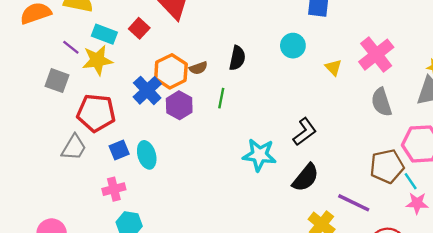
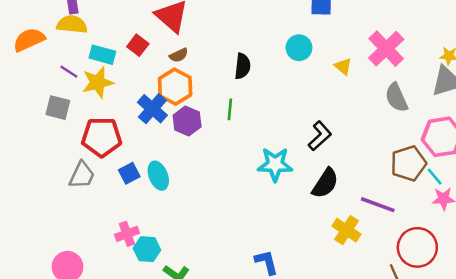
brown semicircle: (198, 68) -> (179, 55), moved
pink cross: (114, 189) -> (127, 234), moved

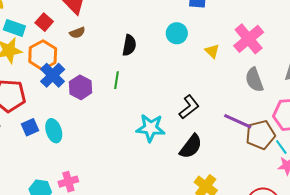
orange hexagon: (175, 87) -> (43, 55), moved
purple line: (378, 205) -> (238, 121), moved
pink cross: (127, 234) -> (68, 182), moved

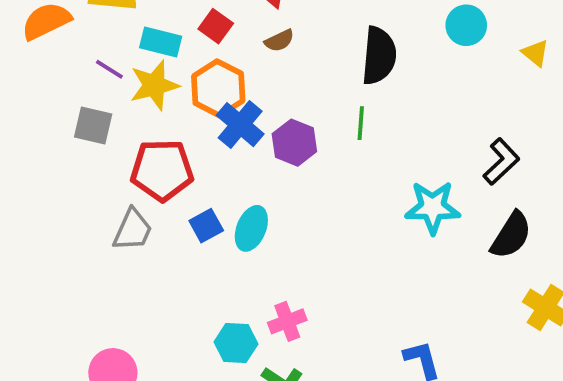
black semicircle: (129, 45) -> (379, 56), size x1.4
cyan ellipse: (54, 131) -> (251, 228), turned 45

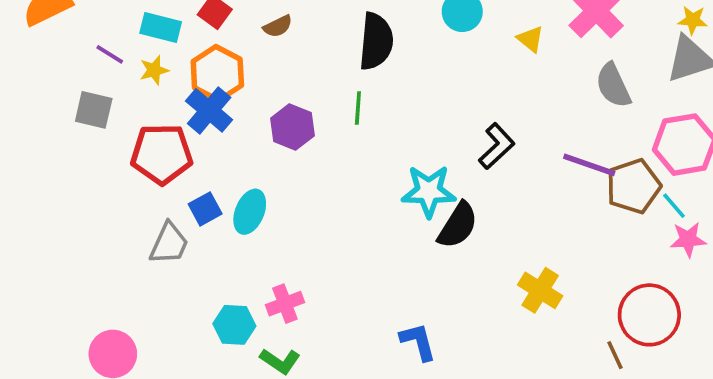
yellow star: (154, 85) -> (154, 70), size x0.6
blue cross: (240, 125) -> (209, 110), moved
gray trapezoid: (133, 230) -> (169, 243), moved
black semicircle: (511, 235) -> (458, 225), moved

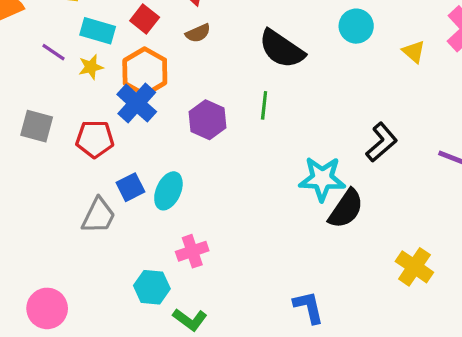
black semicircle: (376, 41) -> (282, 49), turned 117
gray square: (94, 110) -> (37, 126), moved
red pentagon: (162, 154) -> (95, 139), size x0.7
pink cross: (285, 304) -> (192, 251), moved

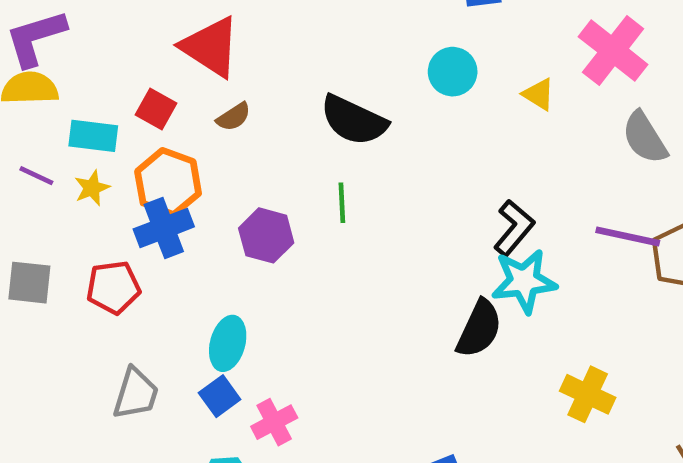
blue cross: (137, 103) -> (164, 228), turned 36
cyan star: (322, 179) -> (524, 281), moved
blue square: (130, 187) -> (220, 396), moved

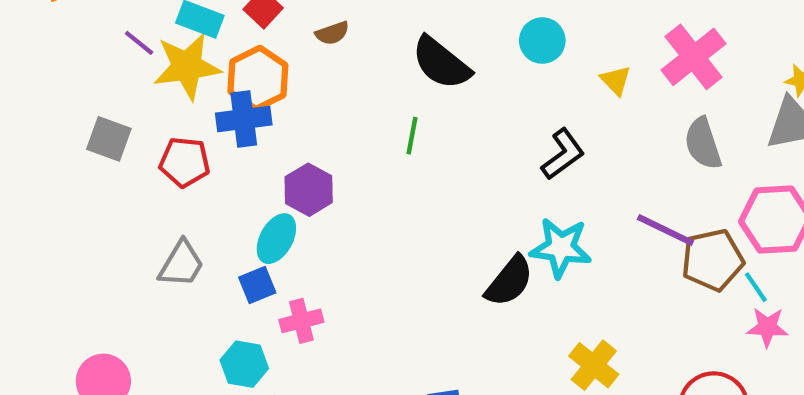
yellow star: (92, 188) -> (187, 66), size x2.0
black L-shape: (514, 228) -> (563, 154), moved
purple hexagon: (266, 235) -> (309, 190), moved

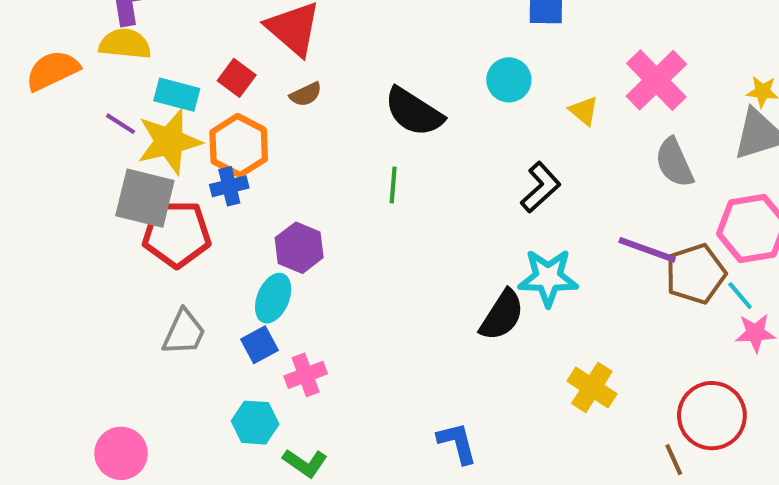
blue cross: (244, 119) -> (229, 186), size x0.7
gray square: (109, 139) -> (145, 198), moved, size x1.4
red pentagon: (185, 162) -> (177, 234), size x1.4

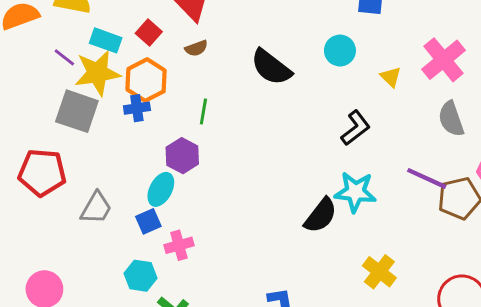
green line: (393, 185) -> (203, 112), moved
red pentagon: (177, 234) -> (42, 173), moved

